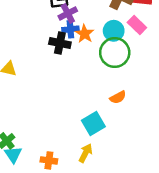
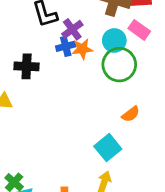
purple cross: (68, 13) -> (72, 29), moved
orange star: (85, 34) -> (82, 49), turned -30
black cross: (60, 43) -> (27, 66), moved

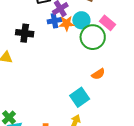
pink rectangle: (139, 30) -> (107, 23), moved
cyan circle: (114, 40) -> (81, 20), moved

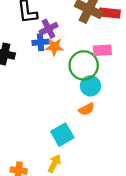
cyan circle: (81, 20) -> (90, 86), moved
pink rectangle: (107, 23) -> (102, 50), turned -49

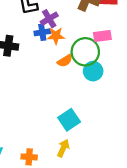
orange semicircle: (86, 109) -> (65, 61), moved

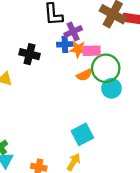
pink rectangle: (102, 36) -> (92, 51), moved

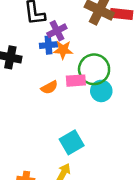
pink rectangle: (92, 51) -> (76, 81), moved
orange semicircle: (84, 75) -> (49, 87), moved

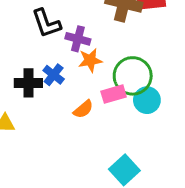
purple cross: (57, 31) -> (78, 39), turned -36
blue cross: (48, 45) -> (54, 75), moved, turned -35

